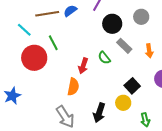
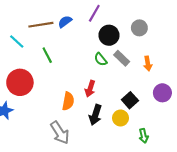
red circle: (34, 58) -> (20, 82), moved
green semicircle: (104, 58) -> (101, 59), moved
red arrow: (83, 66) -> (90, 89), moved
black arrow: (99, 113) -> (95, 115), moved

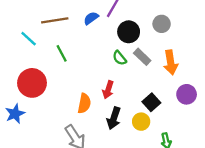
blue semicircle: (65, 22) -> (91, 18), moved
orange arrow: (148, 63) -> (171, 62), size x1.5

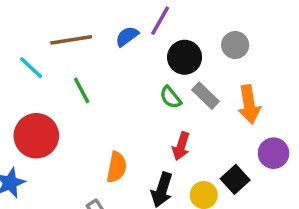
red arrow: (108, 90) -> (181, 146), moved
black square: (151, 102) -> (235, 179), moved

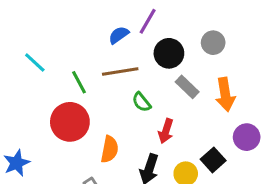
brown line: (71, 40) -> (120, 72), moved
green semicircle: (171, 97) -> (142, 102), moved
red circle: (36, 136) -> (70, 122), moved

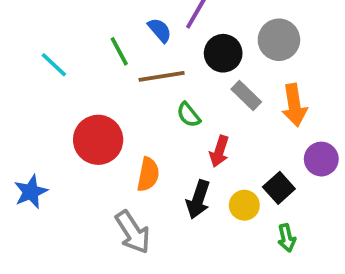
blue semicircle: (119, 35) -> (160, 30), turned 85
gray circle: (213, 43) -> (279, 40), size x1.4
green line: (79, 82) -> (119, 51), moved

